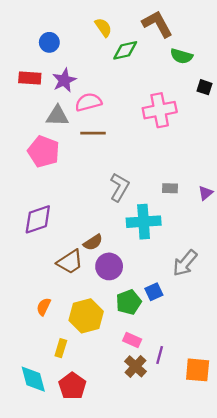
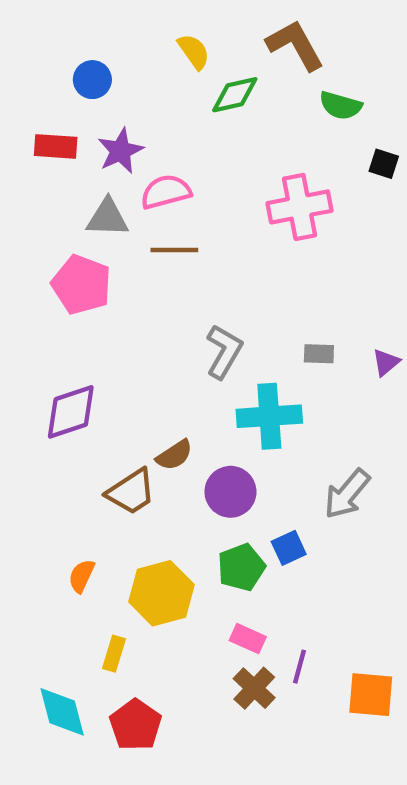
purple circle: (109, 266) -> (230, 492), moved

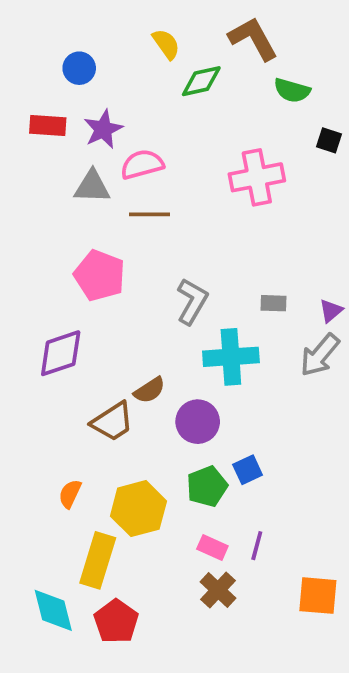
pink pentagon: (82, 285) -> (100, 275), moved
gray arrow: (347, 494) -> (320, 355), moved
yellow rectangle: (114, 654) -> (98, 560), size x1.8
purple line: (300, 667) -> (257, 546), moved

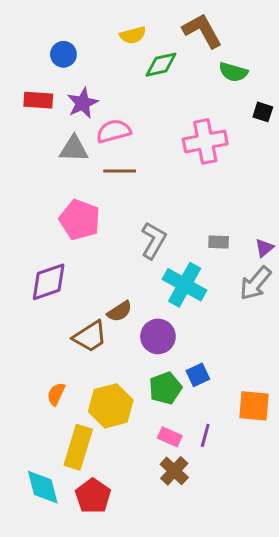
yellow semicircle: (166, 44) -> (133, 35), turned 110
cyan cross: (231, 357) -> (185, 285), turned 33
orange square: (318, 596) -> (254, 406), moved

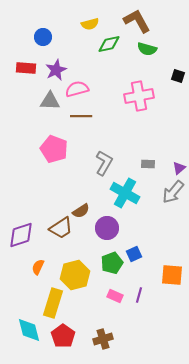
green semicircle: (233, 72) -> (147, 49), moved
purple diamond: (49, 282) -> (21, 235), moved
brown cross: (174, 471) -> (103, 339), moved, turned 30

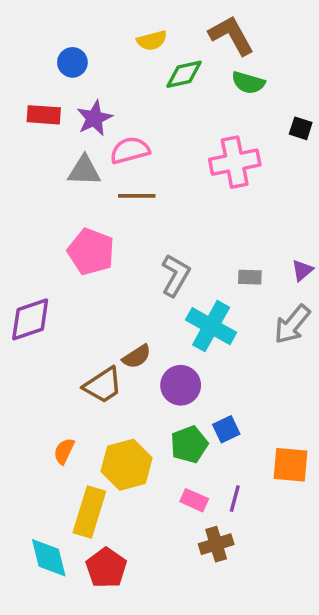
purple triangle: (179, 168) -> (302, 270), moved
purple diamond: (21, 235) -> (30, 319), moved
brown cross: (103, 339) -> (216, 544), moved

